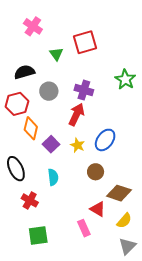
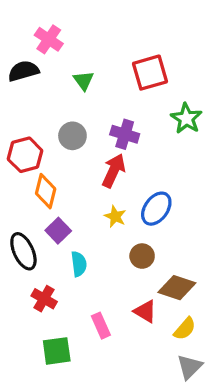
red square: (85, 42) -> (150, 73), moved
black semicircle: (24, 72) -> (23, 71), moved
purple square: (51, 144) -> (58, 231), moved
pink rectangle: (84, 228) -> (101, 326), moved

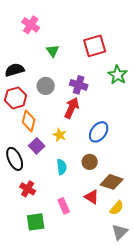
black semicircle: (23, 71) -> (15, 70), moved
yellow star: (115, 216) -> (60, 135), moved
cyan semicircle: (79, 264) -> (62, 167), moved

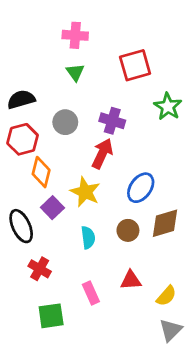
pink cross: (31, 25) -> (75, 35), moved, turned -30
yellow star: (60, 135) -> (85, 192), size x1.5
brown diamond: (112, 182) -> (165, 223), moved, turned -35
red triangle: (92, 197) -> (131, 280), turned -35

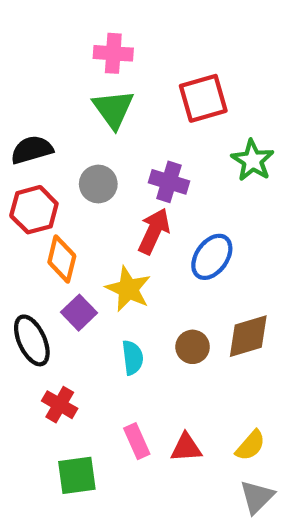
green triangle: (75, 72) -> (113, 109), size x1.5
blue ellipse: (141, 188) -> (212, 257), moved
red triangle: (131, 280) -> (186, 448), moved

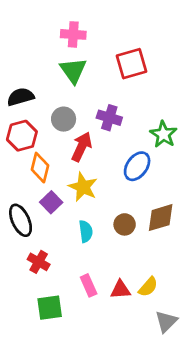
green star: (253, 160) -> (163, 134), moved
red arrow: (154, 231) -> (82, 147), moved
yellow semicircle: (250, 445) -> (148, 287), moved

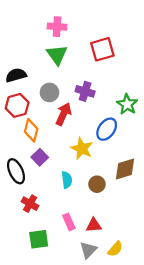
yellow star: (83, 187) -> (82, 149), moved
brown circle: (125, 224) -> (97, 184), moved
yellow semicircle: (148, 287) -> (115, 249), moved
gray triangle: (166, 322) -> (88, 250), moved

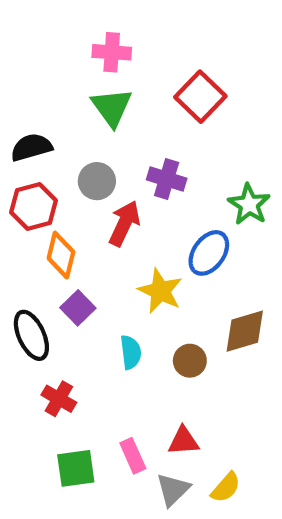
red square: (102, 49) -> (200, 97), turned -30
pink rectangle: (69, 222) -> (133, 456), moved

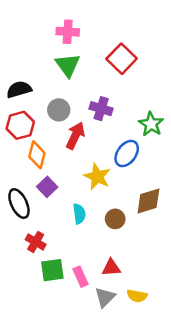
green square: (76, 468) -> (52, 270), moved
yellow semicircle: (226, 487) -> (137, 296), turned 60

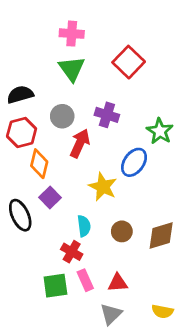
brown diamond: (148, 201) -> (161, 235), moved
red cross: (36, 242) -> (72, 252), moved
pink rectangle: (81, 277) -> (85, 280), moved
yellow semicircle: (137, 296) -> (162, 311), moved

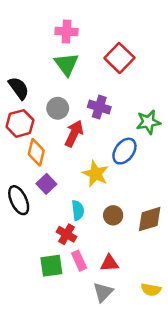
black semicircle: (20, 95) -> (19, 88), turned 70
green star: (160, 131) -> (148, 122), turned 30

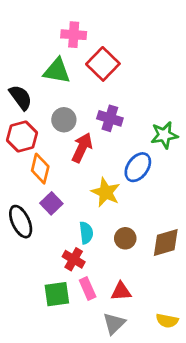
red square: (119, 58) -> (103, 64), moved
green triangle: (67, 64) -> (57, 71), moved, turned -44

